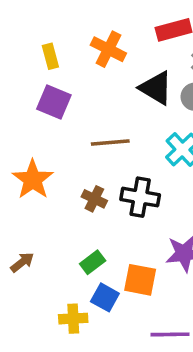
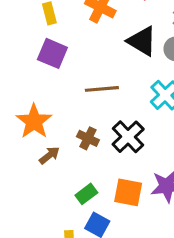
black cross: (140, 197) -> (128, 137), turned 36
brown arrow: (22, 262) -> (49, 155), moved
orange square: (140, 280) -> (128, 192), moved

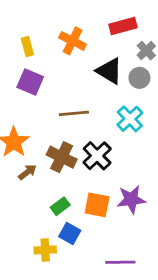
brown cross: (88, 138) -> (62, 157), size x1.5

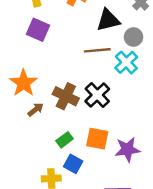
black triangle: (109, 71) -> (108, 20), turned -45
gray circle: (139, 78) -> (134, 37), moved
brown line: (74, 113) -> (97, 50), moved
purple star: (131, 199) -> (127, 149), moved

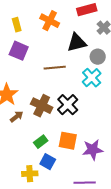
brown line: (97, 50) -> (55, 68), moved

